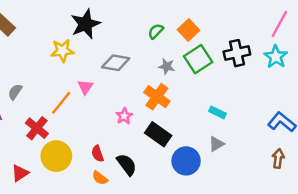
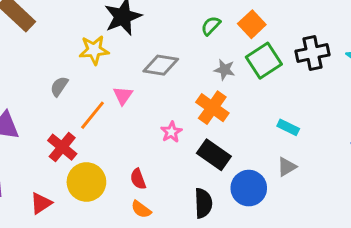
gray semicircle: (15, 92) -> (59, 86), moved
black semicircle: (127, 165) -> (203, 203), moved, turned 35

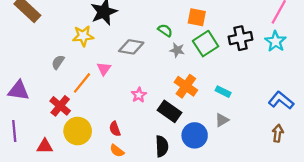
orange square: (252, 24) -> (197, 17), turned -36
green semicircle: (211, 26) -> (165, 30), moved, turned 80
orange cross: (212, 108) -> (186, 86), moved
red triangle: (41, 203) -> (45, 146), turned 35

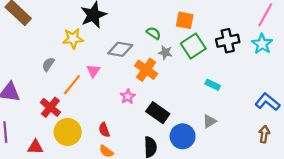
orange cross: (186, 86) -> (146, 70), moved
cyan rectangle: (223, 92) -> (213, 85), moved

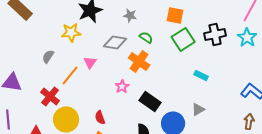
green semicircle: (154, 33) -> (146, 37), moved
gray star: (165, 52) -> (130, 15), moved

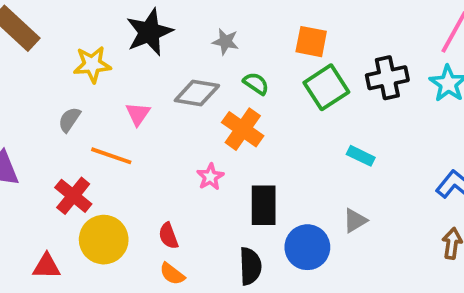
yellow star: (71, 32) -> (92, 64), moved
pink triangle: (90, 62) -> (138, 114), moved
orange line: (70, 75) -> (111, 156), turned 70
black rectangle: (150, 101) -> (264, 205), turned 55

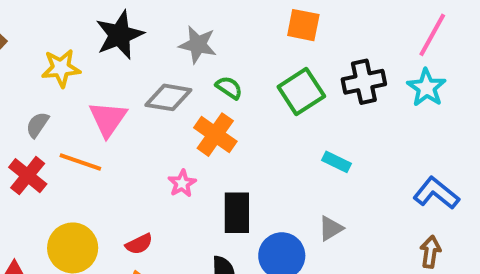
gray star: (226, 42) -> (198, 45), size x1.4
orange square: (311, 42) -> (303, 25), moved
pink triangle: (138, 114) -> (108, 119), size x1.5
red cross: (73, 196) -> (28, 176), moved
red semicircle: (168, 236) -> (139, 244), turned -96

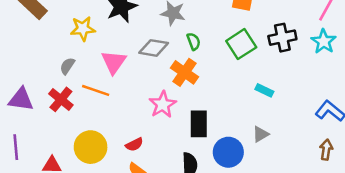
green semicircle: (229, 88) -> (194, 41), turned 36
pink star: (182, 183) -> (163, 105), size x1.5

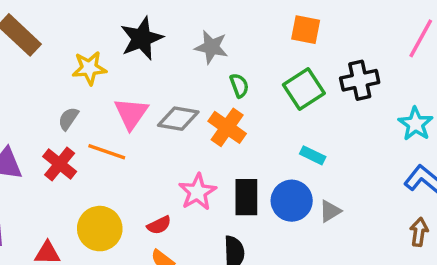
cyan star: (324, 41) -> (416, 124), moved
gray diamond: (154, 48) -> (178, 119), moved
cyan rectangle: (264, 90) -> (313, 155), moved
pink star: (163, 105) -> (197, 192), moved
blue circle: (228, 152) -> (292, 201), moved

